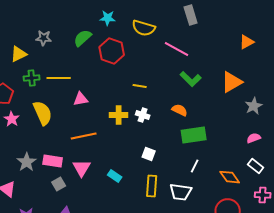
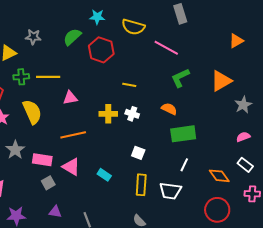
green L-shape: (191, 79) -> (180, 78), turned 110
gray star: (27, 162) -> (15, 150), moved
pink triangle: (82, 168) -> (71, 167), turned -30

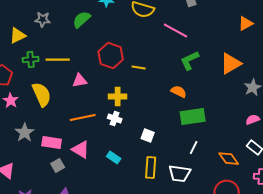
red hexagon: (101, 50) -> (111, 56), moved
white cross: (132, 114) -> (115, 118), moved

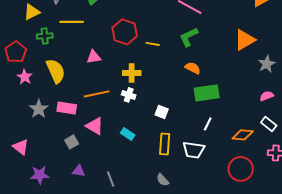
yellow line: (58, 60) -> (72, 22), moved
green L-shape: (190, 60) -> (189, 37), moved
pink rectangle: (52, 142) -> (67, 108), moved
orange diamond: (229, 158) -> (243, 135), turned -50

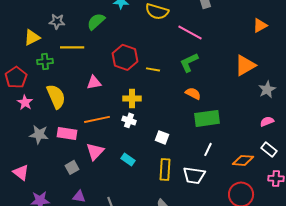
gray star: (39, 109) -> (39, 134), turned -30
pink triangle: (95, 126) -> (95, 151), turned 42

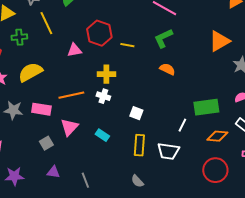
yellow line: (72, 47) -> (46, 23), turned 65
pink triangle: (94, 82) -> (74, 50), moved
yellow semicircle: (56, 96) -> (30, 72), turned -95
green rectangle: (207, 118) -> (206, 107), moved

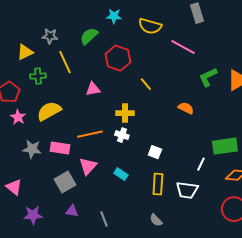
red hexagon: (99, 33) -> (118, 58), moved
green L-shape: (163, 38) -> (208, 77), moved
yellow line: (127, 45) -> (146, 84), turned 40
gray square: (46, 143) -> (65, 182), size x1.5

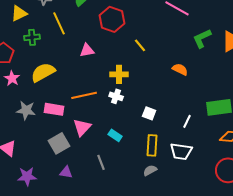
white line: (201, 164) -> (187, 121), moved
gray line: (104, 219) -> (101, 162), moved
gray semicircle: (156, 220) -> (150, 170), moved, turned 104

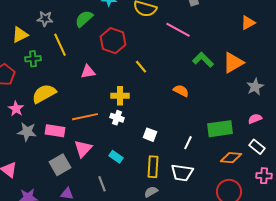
green L-shape: (202, 38) -> (203, 60), turned 70
pink star: (12, 78) -> (16, 109), moved

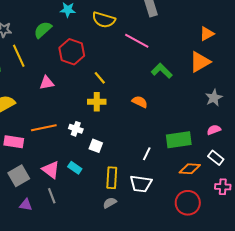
orange triangle: (233, 63) -> (200, 62), moved
yellow cross: (120, 96) -> (97, 102), moved
white square: (150, 135) -> (96, 146), moved
pink triangle: (83, 149) -> (51, 170), moved, turned -36
gray line: (102, 184) -> (52, 196), moved

